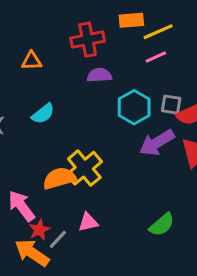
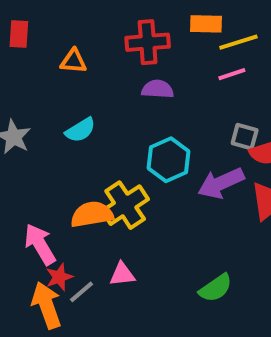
cyan hexagon: (134, 107) -> (169, 160), moved
orange arrow: (32, 253) -> (47, 305), turned 30

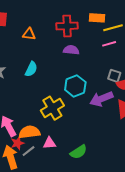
cyan semicircle: (80, 130) -> (31, 69), turned -35
orange semicircle: (92, 214) -> (29, 132), moved
green semicircle: (216, 288) -> (79, 152), moved

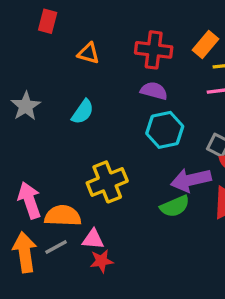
orange rectangle: (97, 18) -> (205, 45), turned -63
cyan hexagon: (75, 86) -> (165, 130), moved
red star: (17, 143) -> (101, 261), moved
green semicircle: (79, 152) -> (175, 206), moved

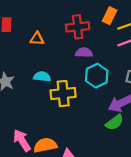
cyan semicircle: (83, 112) -> (42, 77), turned -105
yellow cross: (107, 182) -> (63, 94), moved, turned 30

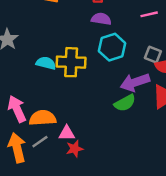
cyan semicircle: (42, 77) -> (46, 63), moved

